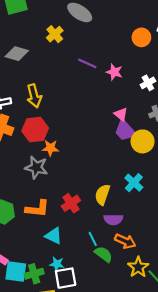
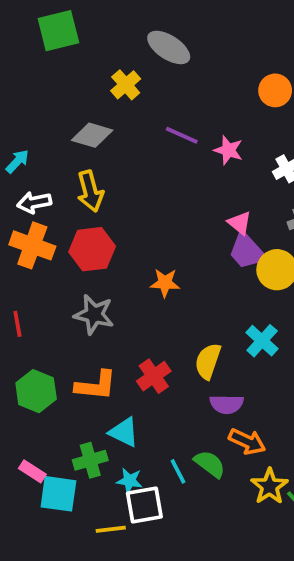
gray diamond: (17, 54) -> (92, 135), moved
orange star: (50, 148) -> (165, 283), moved
cyan line: (93, 239) -> (178, 471), moved
green cross: (34, 274) -> (90, 460), moved

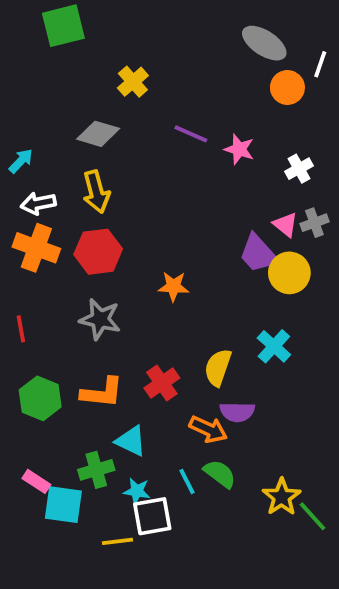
gray ellipse: (169, 47) -> (264, 43), moved
pink triangle: (240, 223) -> (285, 225), moved
orange arrow: (247, 441) -> (208, 429), moved

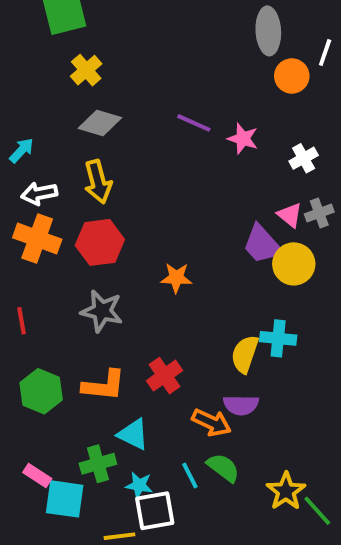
gray ellipse: (264, 43) -> (268, 31), turned 54
yellow cross: (133, 82) -> (86, 70), moved
cyan cross: (274, 346) -> (278, 338), turned -36
yellow semicircle: (218, 368) -> (245, 354), moved

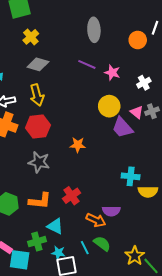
gray ellipse: (268, 31) -> (94, 30), moved
yellow circle: (294, 264) -> (109, 106), moved
yellow semicircle: (245, 354) -> (148, 192), moved, turned -108

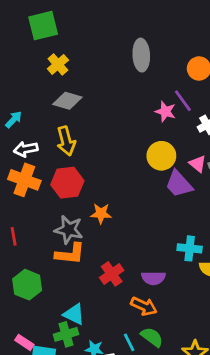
purple line: (87, 64) -> (183, 101), moved, turned 30
orange star: (78, 145) -> (101, 214), moved
orange L-shape: (40, 201) -> (70, 254), moved
purple semicircle: (111, 211) -> (153, 278), moved
cyan triangle: (55, 226) -> (74, 314), moved

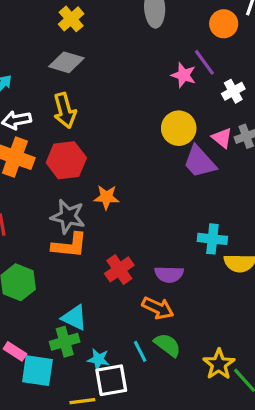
yellow cross: (58, 64) -> (71, 19), moved

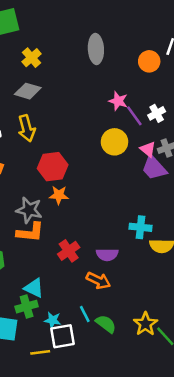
purple line: (204, 62) -> (134, 116), moved
red hexagon: (66, 160) -> (53, 167), moved
purple trapezoid: (200, 162) -> (154, 168), moved
green semicircle: (167, 345) -> (106, 324), moved

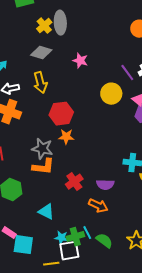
gray ellipse: (96, 49) -> (60, 23), moved
pink star: (118, 101) -> (80, 61), moved
green cross: (27, 307) -> (75, 237), moved

